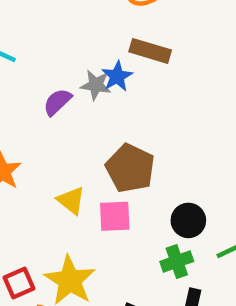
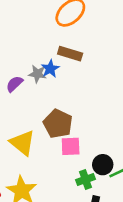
yellow triangle: (71, 200) -> (23, 143), size x1.5
pink square: (115, 216) -> (71, 146), moved
black circle: (188, 220) -> (103, 165), moved

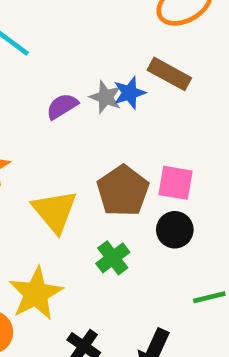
pink square: (71, 146) -> (176, 183), moved
black circle: (103, 165) -> (175, 230), moved
green cross: (86, 180) -> (113, 258), moved, turned -30

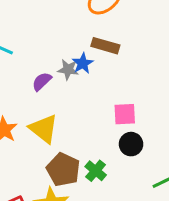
brown pentagon: (123, 191) -> (63, 170), moved
yellow triangle: (55, 211) -> (44, 129), moved

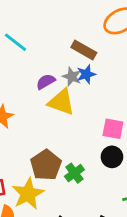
brown rectangle: (105, 46) -> (84, 50), moved
yellow triangle: (44, 129) -> (61, 102), moved, turned -32

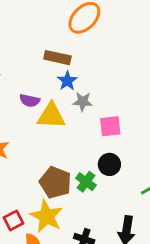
gray star: (72, 77) -> (83, 102), moved
purple semicircle: (46, 82) -> (30, 100), turned -120
black circle: (112, 157) -> (109, 164), moved

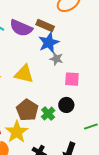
blue star: (67, 81) -> (49, 43), size x1.5
purple semicircle: (30, 100) -> (21, 28), moved, size x1.6
yellow triangle: (51, 116) -> (24, 74), moved

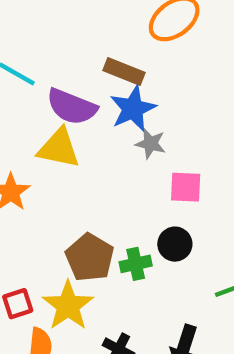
purple semicircle: (21, 28) -> (72, 107), moved
yellow triangle: (24, 74) -> (59, 148), moved
green cross: (48, 114) -> (136, 264), turned 32

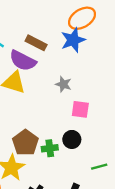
brown rectangle: (124, 72) -> (36, 43), moved
blue star: (133, 109) -> (73, 40), moved

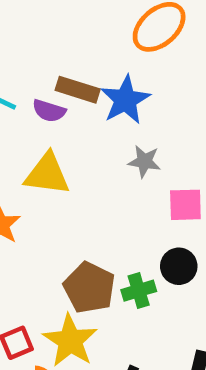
blue star: (73, 40) -> (125, 100), moved
purple semicircle: (23, 61) -> (49, 111), moved, size x0.6

